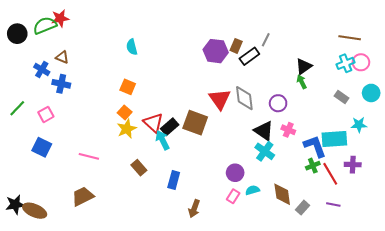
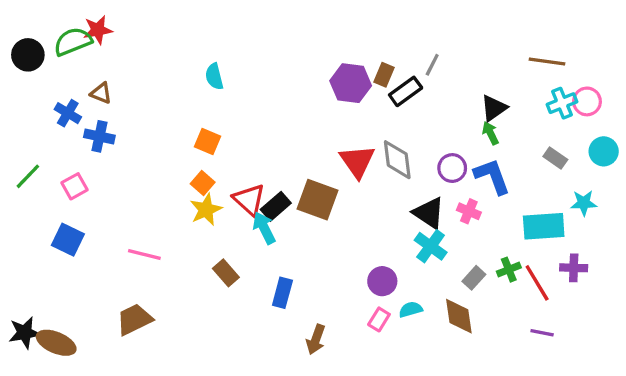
brown line: (350, 38) -> (547, 62), moved
blue L-shape: (315, 146) -> (492, 176), moved
gray rectangle: (303, 208) -> (474, 278), moved

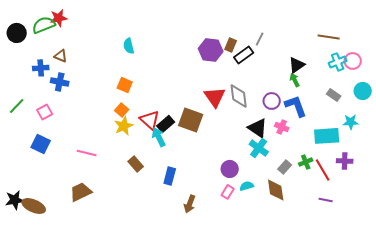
blue cross: (68, 113) -> (41, 68), turned -35

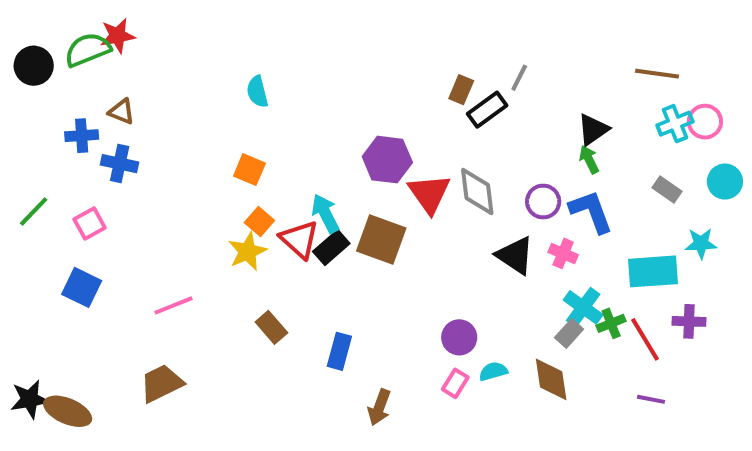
purple hexagon: (211, 50) -> (387, 160), moved
orange square: (122, 110) -> (259, 221), moved
cyan arrow: (159, 137) -> (325, 213), moved
cyan cross: (259, 148) -> (583, 307), moved
pink line: (87, 153) -> (174, 305), turned -36

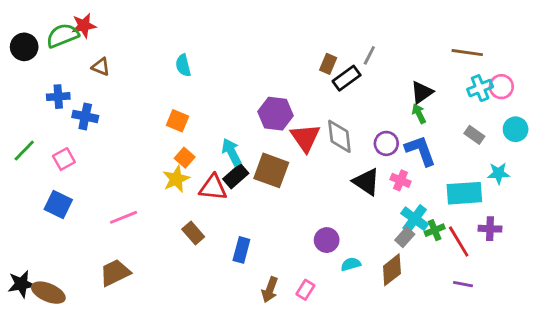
brown triangle: (122, 112) -> (101, 67), moved
red triangle: (299, 239) -> (213, 187), moved, turned -36
brown diamond: (551, 379) -> (392, 270), turned 60
pink rectangle: (455, 383) -> (305, 290), moved

